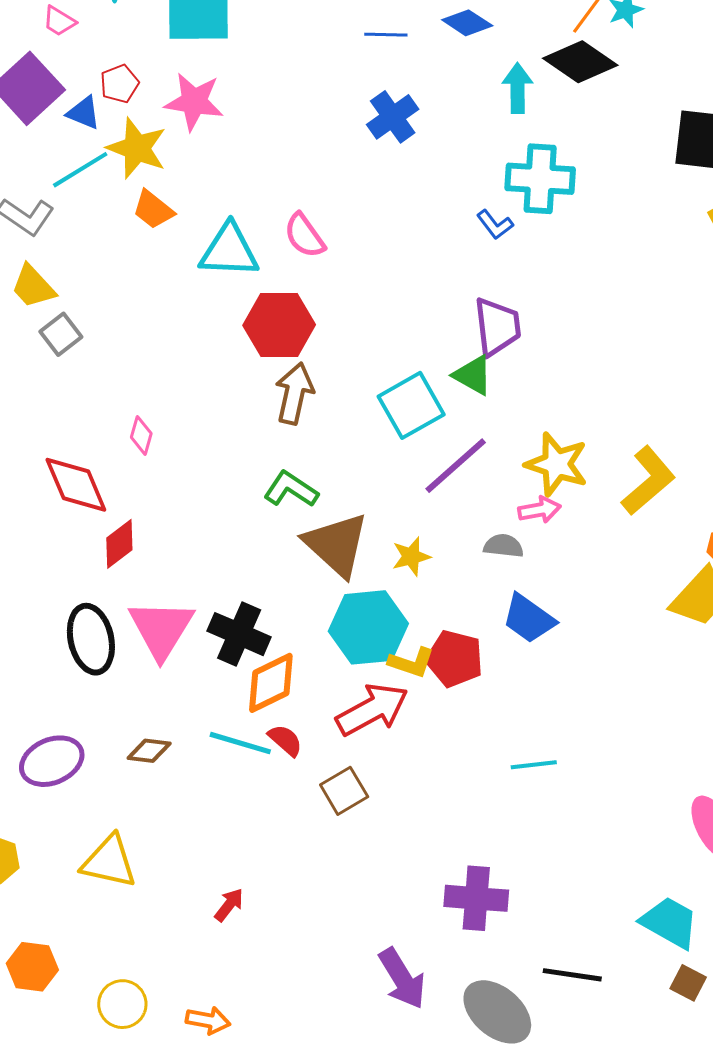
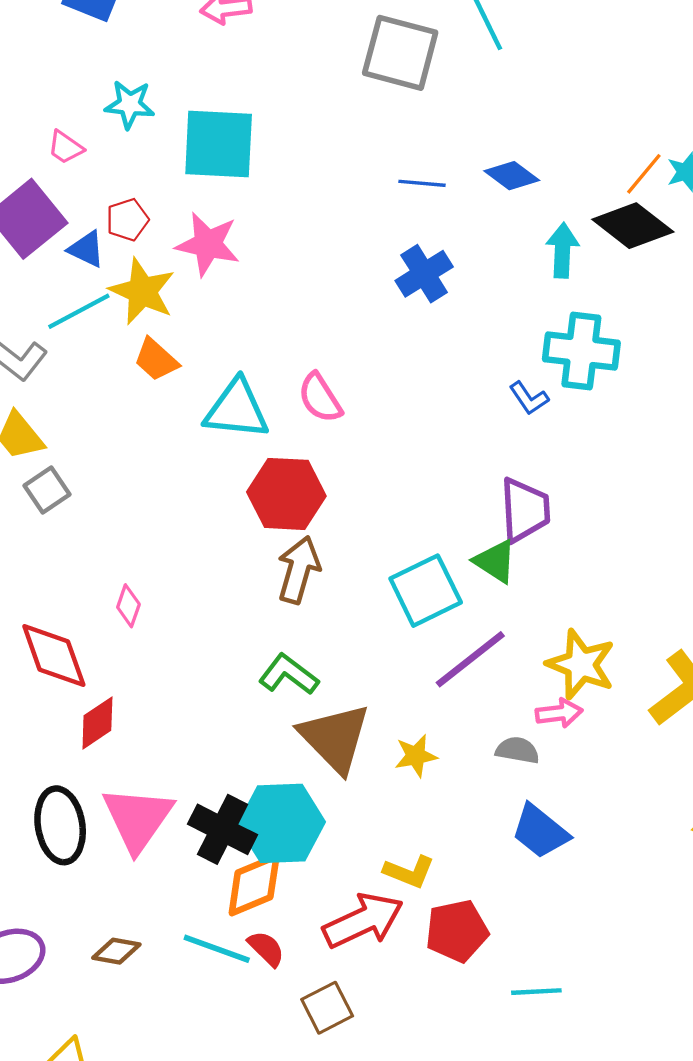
cyan hexagon: (368, 627) -> (281, 823), moved
red pentagon: (455, 659) -> (457, 931), moved, turned -30

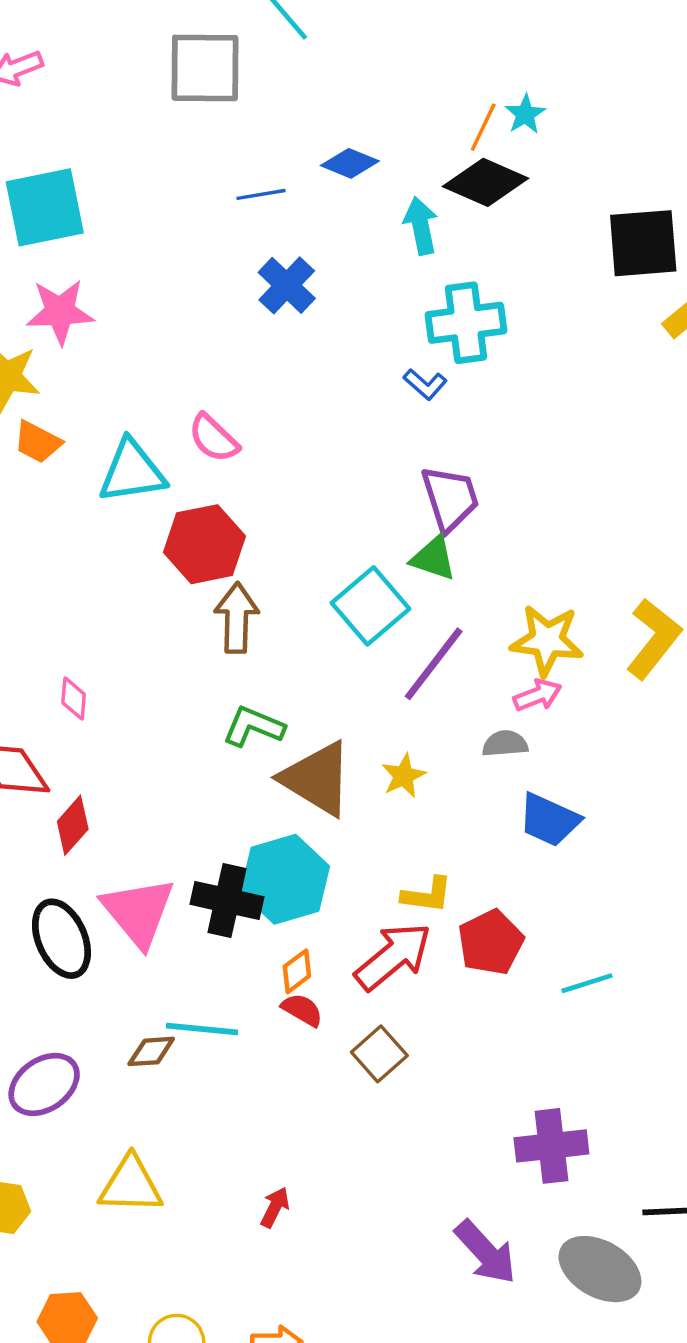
orange diamond: (254, 885) -> (297, 971), moved, size x0.6
cyan line: (217, 949) -> (202, 1029), moved

